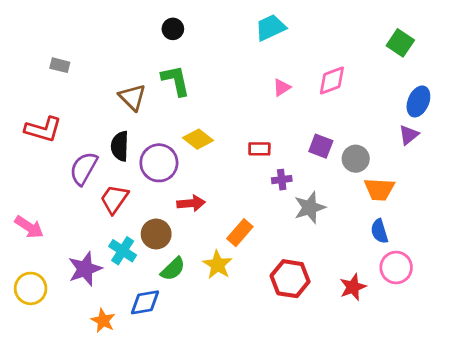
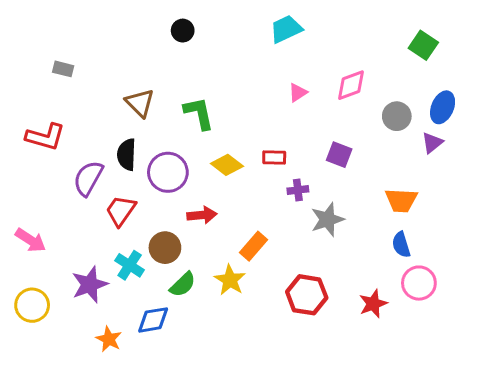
green L-shape: (176, 81) -> (199, 113), moved
yellow diamond: (198, 139) -> (227, 165), moved
gray circle: (356, 159) -> (397, 116), moved

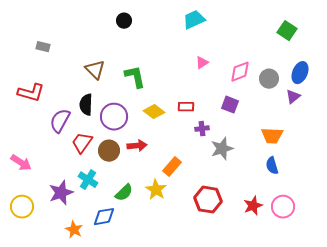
pink diamond: (351, 85) -> (240, 72), moved
brown circle: (165, 248) -> (109, 151), moved
pink circle: (419, 283) -> (283, 207), moved

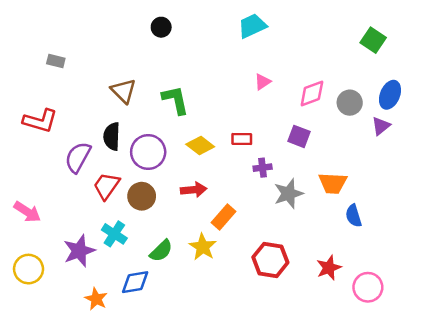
orange trapezoid: (272, 136) -> (333, 183), moved
red arrow: (137, 146) -> (194, 190), moved
pink circle: (283, 207) -> (368, 287), moved

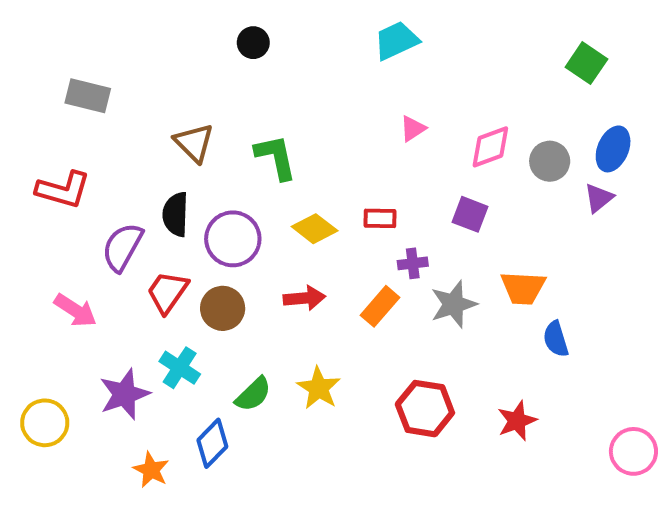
gray rectangle: (56, 61) -> (88, 96), size x1.5
pink arrow: (27, 212) -> (75, 310), moved
orange rectangle: (224, 217) -> (380, 306), moved
blue diamond: (135, 282) -> (212, 443), turned -36
pink circle: (368, 287) -> (633, 451), moved

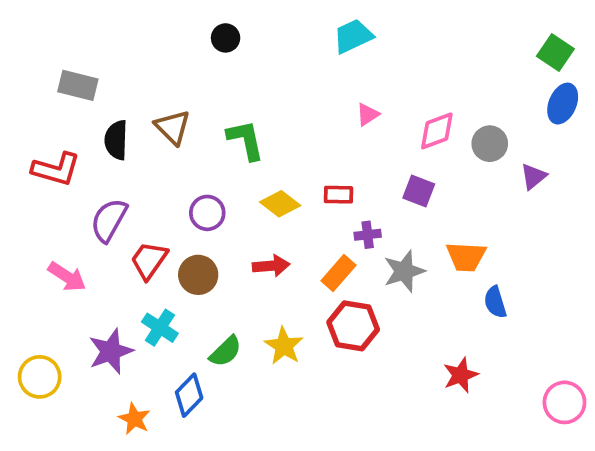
green square: (586, 63) -> (555, 53), moved
blue ellipse: (613, 149) -> (563, 104), moved
black semicircle: (176, 214) -> (116, 140), moved
purple circle: (233, 239) -> (207, 213), size x0.7
red hexagon: (425, 409) -> (353, 326), moved

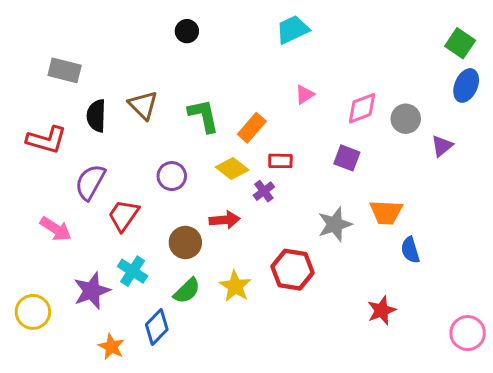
purple cross: (368, 235) -> (264, 191), moved, turned -30
orange rectangle: (339, 273) -> (252, 128), moved
brown circle: (198, 275) -> (185, 242), moved

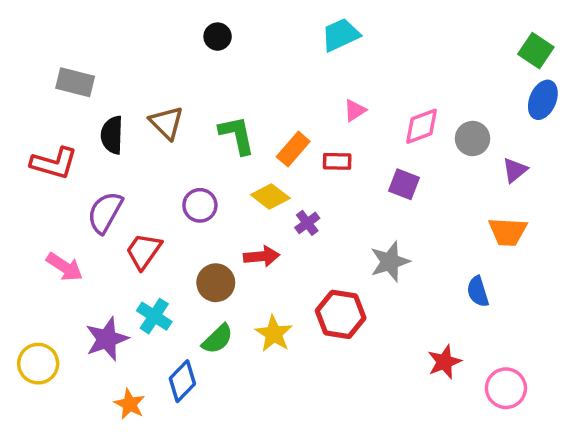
red rectangle: (280, 161) -> (337, 161), moved
orange trapezoid: (386, 212) -> (508, 232), moved
pink circle: (468, 333) -> (506, 388), moved

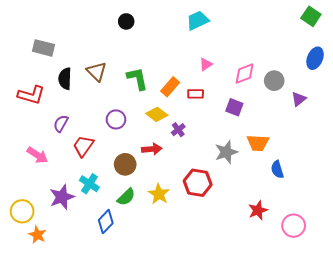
green square: (536, 51) -> (311, 16), moved
purple semicircle: (105, 212) -> (61, 124), size x0.7
orange trapezoid: (508, 232) -> (258, 143), moved
orange star: (130, 404) -> (37, 235), moved

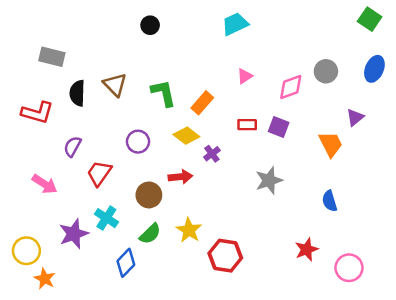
gray circle: (274, 81) -> (326, 71), moved
red rectangle: (196, 94) -> (247, 125), moved
orange trapezoid: (258, 143) -> (331, 144), moved, turned -120
red hexagon: (198, 183) -> (225, 256), moved

